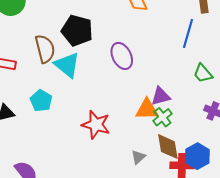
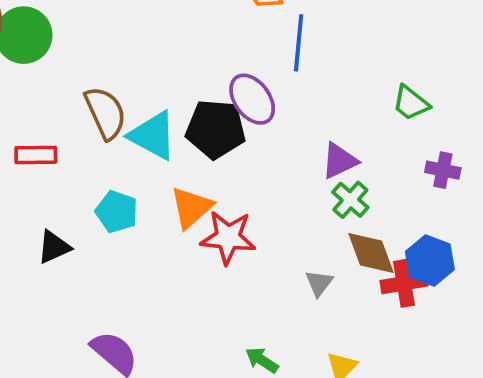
black pentagon: (77, 31) -> (216, 129), moved
blue line: (188, 34) -> (299, 43), moved
orange triangle: (147, 109) -> (191, 208), moved, turned -30

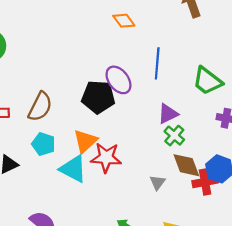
blue line: (299, 43) -> (157, 63), moved
green trapezoid: (411, 103) -> (207, 81), size x1.4
brown semicircle: (105, 113) -> (40, 107), moved, turned 52
cyan triangle: (153, 136) -> (73, 169), moved

